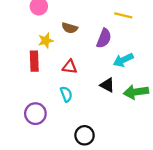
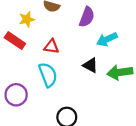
red rectangle: (34, 61) -> (15, 41), turned -54
cyan semicircle: (66, 94) -> (48, 75), size x1.5

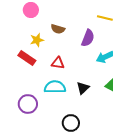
black triangle: (90, 65) -> (83, 88), moved, turned 48
cyan semicircle: (48, 75) -> (55, 87), turned -70

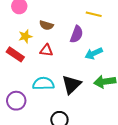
red triangle: (58, 63) -> (46, 50), moved
black triangle: (83, 88) -> (72, 85), size x1.5

